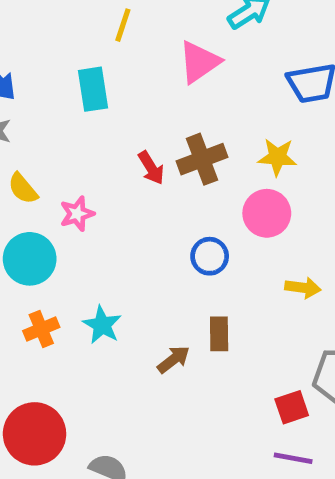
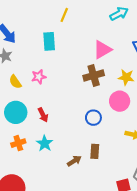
pink triangle: (199, 62) -> (102, 50), moved
red arrow: (151, 168) -> (43, 115), moved
pink star: (77, 214) -> (39, 77), moved

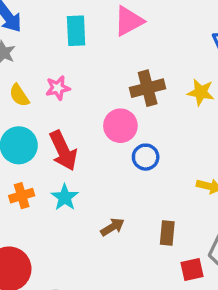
pink triangle: (102, 50) -> (129, 21), moved
pink circle: (120, 101) -> (120, 126), moved
red arrow: (43, 115) -> (63, 151), size x1.6
brown rectangle: (95, 151) -> (167, 233), moved

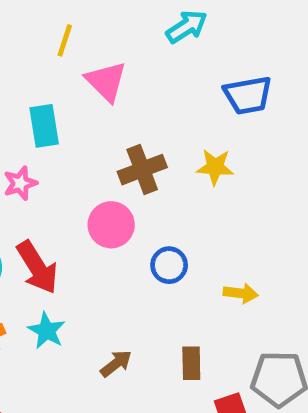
pink triangle: (129, 21) -> (106, 81), turned -40
cyan rectangle: (76, 31) -> (44, 126), moved
blue circle: (146, 157) -> (169, 265), moved

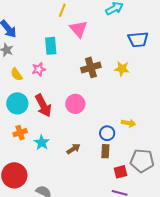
pink circle: (111, 225) -> (75, 104), moved
blue circle: (169, 265) -> (107, 133), moved
cyan star: (47, 331) -> (42, 142), moved

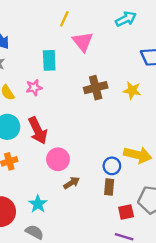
pink circle: (75, 104) -> (58, 159), moved
yellow arrow: (129, 123) -> (138, 155), size x1.6
cyan star: (42, 142) -> (38, 204), moved

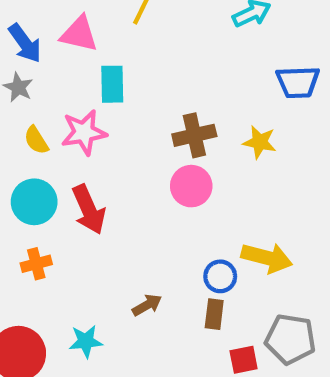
pink triangle: (83, 42) -> (79, 34), moved, turned -40
pink star: (34, 88) -> (84, 132), size x1.5
pink circle: (58, 159) -> (191, 186), moved
cyan star: (38, 204) -> (86, 341), turned 30

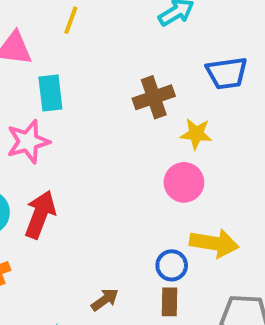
brown cross: (194, 135) -> (154, 97), moved
pink circle: (191, 186) -> (184, 182), moved
red arrow: (89, 210) -> (40, 215), turned -129

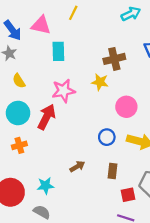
yellow star: (196, 134) -> (100, 82), moved
pink star: (28, 142) -> (63, 91), moved
blue circle: (172, 265) -> (107, 137), moved

